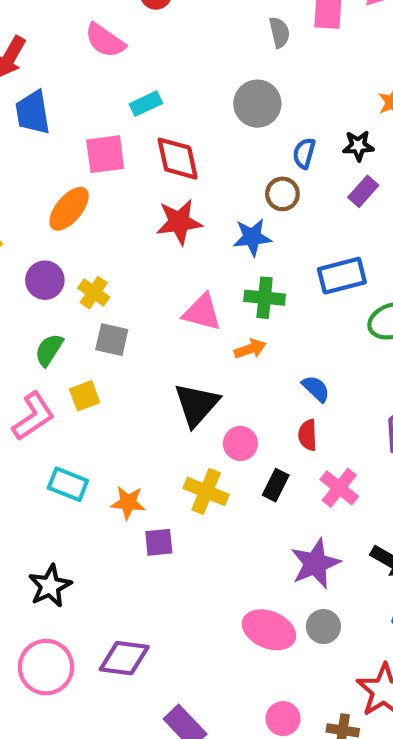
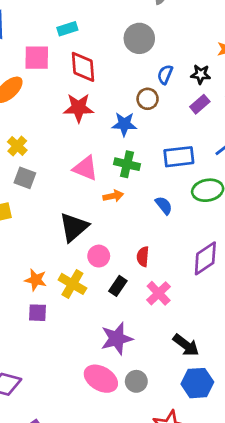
blue semicircle: (316, 389) -> (164, 205), moved
orange star: (128, 503) -> (36, 280), moved
purple star: (315, 564) -> (117, 339), moved

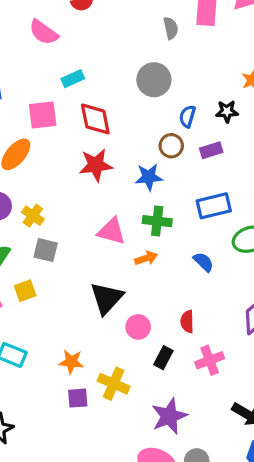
purple rectangle: (200, 104) -> (211, 150), moved, turned 30
yellow cross: (72, 284) -> (114, 384), moved
pink cross: (159, 293) -> (210, 360), turned 30

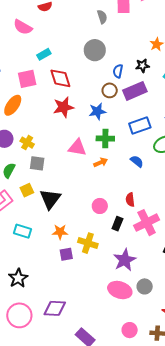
purple rectangle: (211, 150) -> (135, 91), size x1.6
black triangle: (107, 298) -> (50, 199), moved
pink cross: (210, 360) -> (147, 223), size x1.4

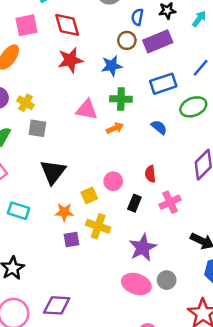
yellow square: (27, 190) -> (89, 195), moved
pink cross: (147, 223) -> (170, 202), size x0.7

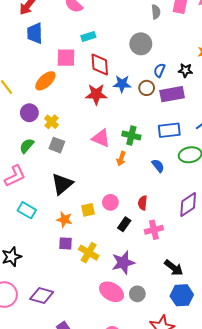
blue star: (112, 66) -> (122, 84), moved
orange arrow: (115, 128) -> (121, 159), turned 120
yellow cross: (98, 226) -> (89, 253), moved

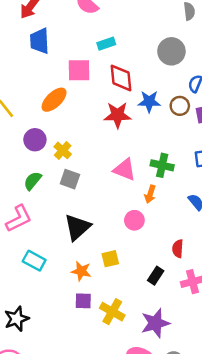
pink circle: (110, 202) -> (134, 220), moved

